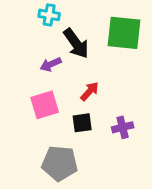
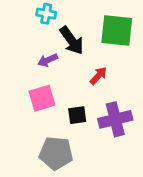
red arrow: (90, 91) -> (98, 76), moved
purple cross: (123, 127) -> (115, 119), size x1.6

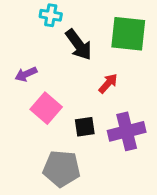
purple arrow: (48, 60) -> (26, 74), moved
pink square: (42, 98) -> (46, 108), turned -32

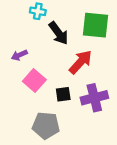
red arrow: (108, 83) -> (80, 62), size x1.6

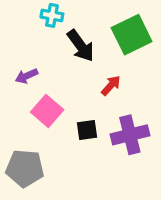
green square: (95, 25) -> (132, 35), turned -32
red arrow: (80, 62) -> (111, 86), size x0.6
gray pentagon: (46, 125) -> (25, 168), moved

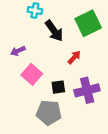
gray pentagon: (25, 168) -> (49, 113), moved

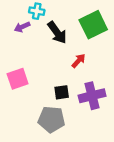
purple arrow: (18, 51) -> (22, 27), moved
pink square: (32, 74) -> (18, 79), moved, turned 30

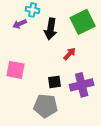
black arrow: (57, 33) -> (51, 29), turned 45
pink square: (18, 79) -> (16, 70), turned 30

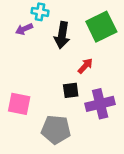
pink square: (16, 70) -> (19, 104), moved
black square: (55, 82) -> (71, 90), moved

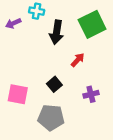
purple arrow: (24, 29) -> (13, 23), moved
black square: (71, 90) -> (54, 84), moved, turned -32
purple cross: (100, 104) -> (91, 94), size x0.6

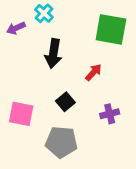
cyan cross: (37, 11) -> (44, 13), turned 32
green square: (92, 24) -> (111, 29), turned 36
black arrow: (57, 32) -> (53, 54), moved

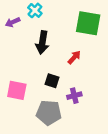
black square: (65, 102) -> (52, 81), turned -32
purple cross: (110, 114) -> (74, 96), moved

